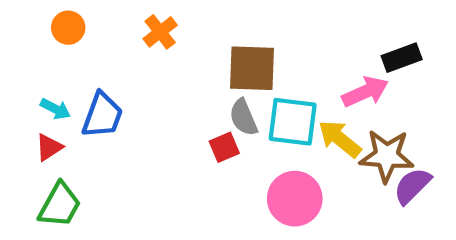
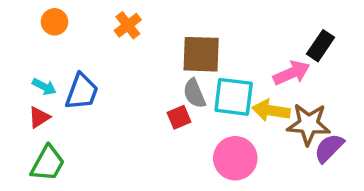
black rectangle: (402, 58) -> (321, 46), turned -36
yellow arrow: (340, 139) -> (271, 110), turned -30

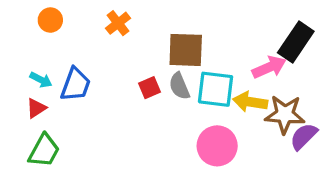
black rectangle: (321, 46) -> (296, 42), size x1.4
red square: (179, 117) -> (149, 88), moved

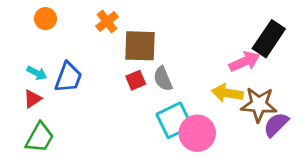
brown square: (186, 50) -> (140, 46), moved
cyan square: (216, 89) -> (174, 120), moved, turned -33

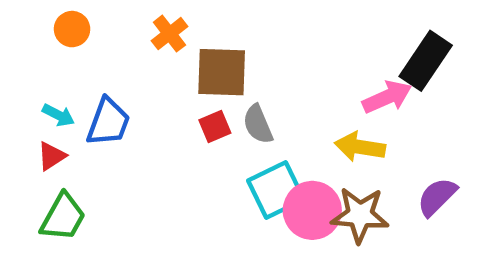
brown star: (259, 105) -> (360, 215), moved

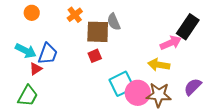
cyan arrow: (58, 115) -> (26, 51), size x1.5
gray semicircle: (258, 124) -> (114, 22), moved
red triangle: (52, 156) -> (36, 69), moved

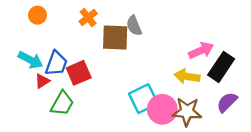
black rectangle: (188, 27) -> (221, 67), moved
red square: (95, 56) -> (79, 73), moved, size x1.5
green trapezoid: (28, 96) -> (62, 103), moved

